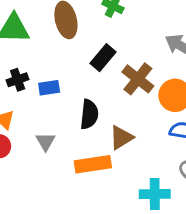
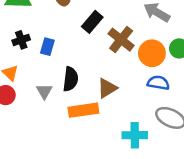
blue rectangle: (49, 88) -> (47, 47), turned -66
black semicircle: (89, 114) -> (71, 79), moved

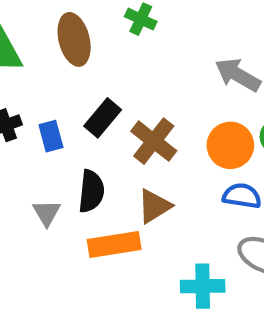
black rectangle: (92, 22) -> (103, 118), moved
brown cross: (121, 40) -> (154, 141), moved
blue rectangle: (47, 47) -> (51, 136), turned -30

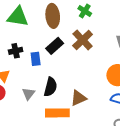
black rectangle: (103, 118) -> (55, 46), moved
brown cross: (154, 141) -> (83, 40), moved

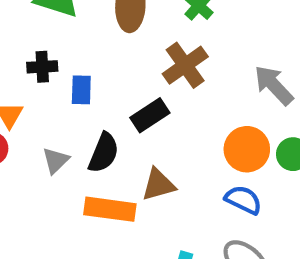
black rectangle: (55, 46) -> (150, 115), moved

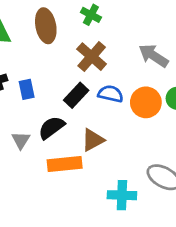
black semicircle: (104, 153) -> (51, 128), turned -136
blue semicircle: (243, 200) -> (111, 94), moved

